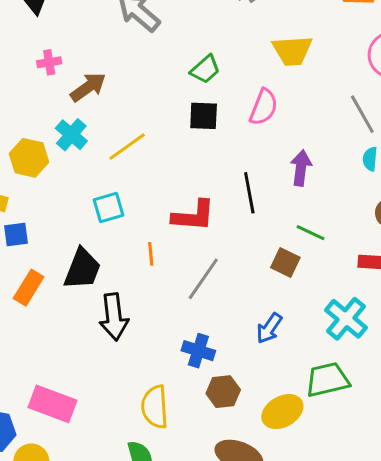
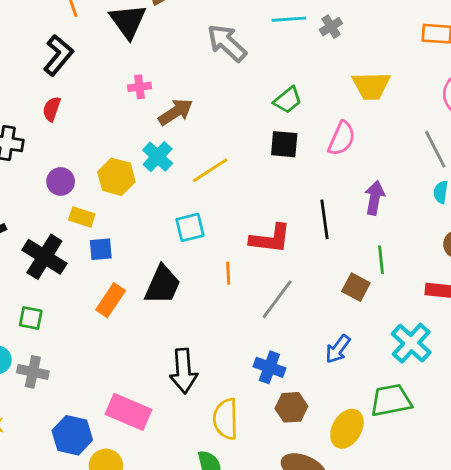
green line: (311, 233) -> (381, 260), turned 56
black arrow: (114, 317) -> (183, 371), moved
yellow ellipse: (282, 412) -> (347, 429), turned -33

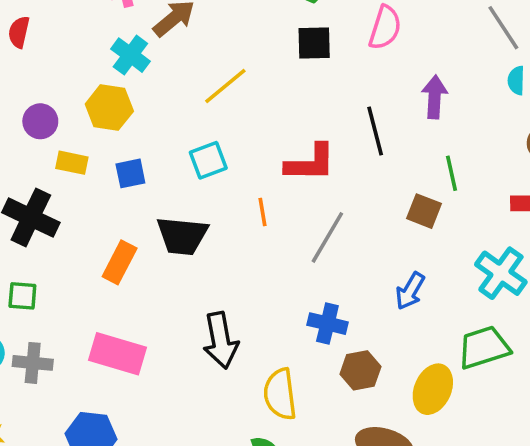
cyan cross: (158, 157) -> (130, 55), moved
blue square: (101, 249) -> (130, 173), moved
black trapezoid: (162, 285) -> (182, 236), turned 78
pink rectangle: (128, 412) -> (118, 354), moved

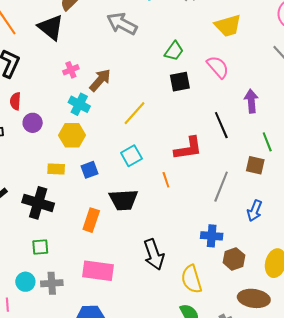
pink semicircle: (385, 28) -> (218, 67), turned -50
purple circle: (40, 121) -> (33, 123), moved
gray line: (327, 237) -> (221, 187), moved

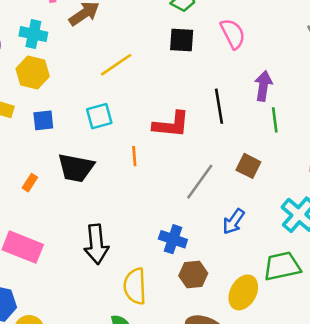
cyan cross: (79, 104) -> (33, 34), moved, turned -30
green line: (267, 142) -> (275, 120), moved
orange rectangle: (91, 220) -> (30, 183), size x0.6

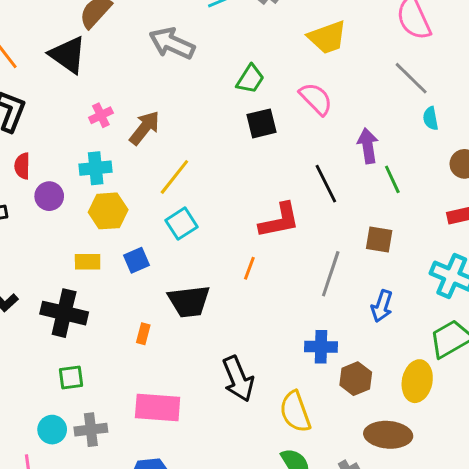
yellow line: (116, 65) -> (174, 177), moved
cyan square: (99, 116) -> (182, 224), moved
orange line: (134, 156) -> (249, 268), turned 42

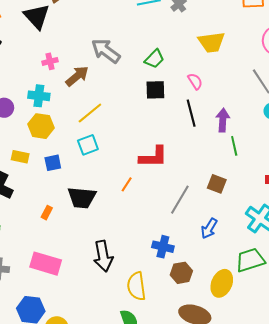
gray arrow: (172, 43) -> (106, 51), moved
pink semicircle: (316, 99) -> (195, 81), size x0.7
black line: (326, 184) -> (191, 113), moved

